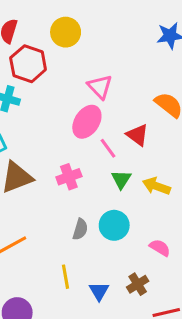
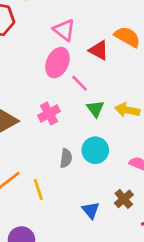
red triangle: (137, 135) -> (99, 50), moved
yellow line: (65, 277) -> (38, 189), moved

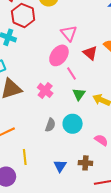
pink cross: (49, 113) -> (45, 90), turned -35
yellow line: (38, 189) -> (25, 157), moved
brown cross: (124, 199) -> (85, 163), turned 32

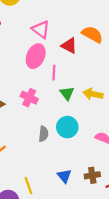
pink line: (72, 74) -> (54, 73), turned 48
yellow line: (25, 157) -> (28, 186), moved
brown cross: (85, 163) -> (92, 175), moved

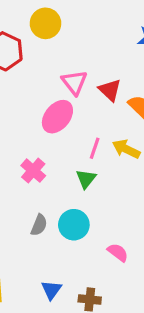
red triangle: (69, 46) -> (110, 90), moved
pink line: (54, 73) -> (95, 148), moved
yellow arrow: (93, 94) -> (126, 149), moved

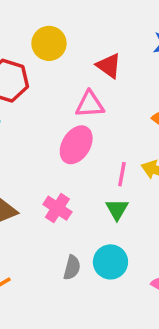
pink triangle: (74, 82) -> (90, 104), turned -48
red triangle: (110, 90) -> (109, 66), moved

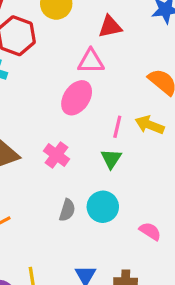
red triangle: (109, 66) -> (110, 27), turned -50

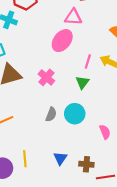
pink semicircle: (150, 231) -> (105, 132), turned 32

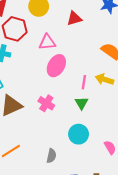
pink triangle: (73, 17) -> (47, 42), moved
gray semicircle: (51, 114) -> (51, 156), moved

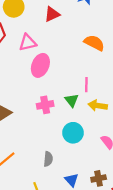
yellow arrow: (104, 79) -> (98, 105), moved
pink line: (84, 82) -> (86, 85), moved
pink cross: (46, 103) -> (45, 105), moved, turned -35

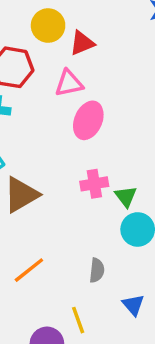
red triangle: (52, 14) -> (82, 43), moved
green triangle: (72, 100) -> (126, 196), moved

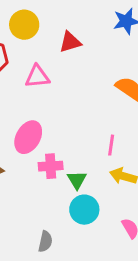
red triangle: (82, 43) -> (70, 42), moved
pink ellipse: (88, 120) -> (28, 137), moved

